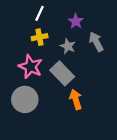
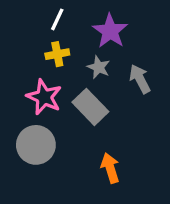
purple star: (76, 21) -> (110, 31), size x1.5
gray arrow: (96, 42) -> (140, 79), moved
orange arrow: (76, 99) -> (110, 168), moved

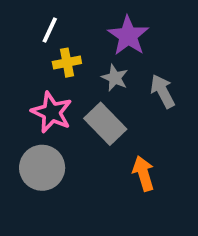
white line: (57, 19) -> (50, 30), moved
orange arrow: (110, 168) -> (143, 173), moved

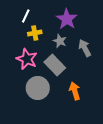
gray circle: (42, 168) -> (38, 88), moved

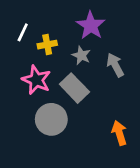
white line: (26, 16) -> (23, 32), moved
orange arrow: (75, 91) -> (119, 133), moved

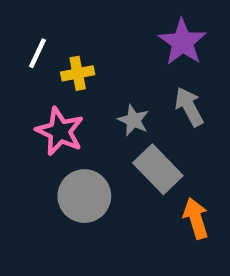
purple star: (91, 26) -> (182, 42), moved
gray star: (81, 55) -> (133, 120), moved
gray rectangle: (74, 88) -> (158, 169), moved

